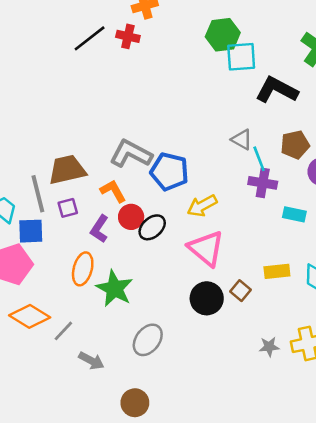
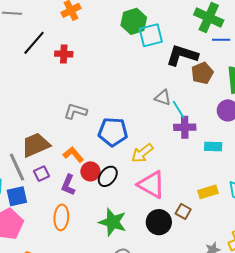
red cross: (128, 36) -> (64, 54), moved
brown pentagon: (295, 145) -> (202, 73), moved
gray L-shape: (131, 154) -> (76, 111), moved, size x0.7
green star: (115, 289) -> (113, 222), moved

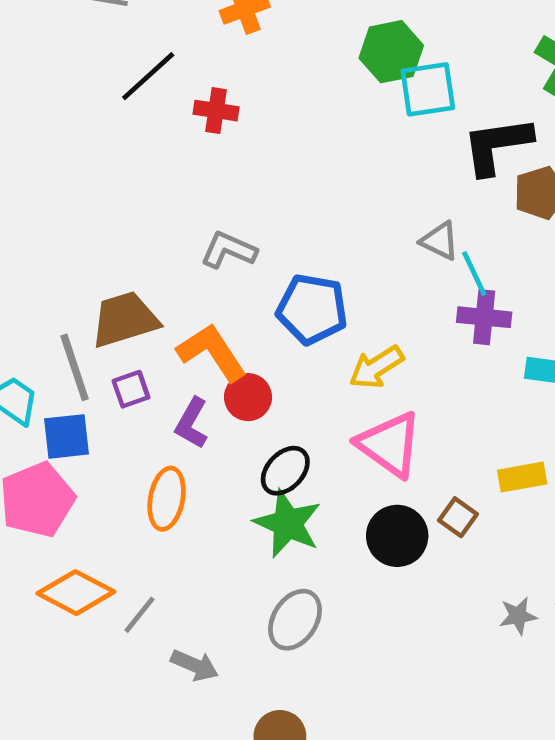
black L-shape: (182, 55) -> (497, 145), turned -32
orange L-shape: (73, 155) -> (212, 352), size x1.4
black ellipse: (108, 176) -> (285, 471), moved

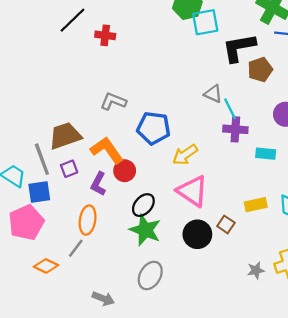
orange diamond: (76, 593) -> (46, 266), size x0.7
gray line: (140, 615) -> (76, 248), moved

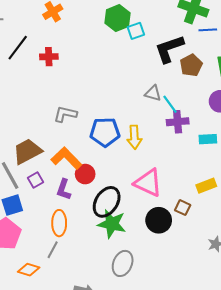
cyan square: (205, 22) -> (136, 31), size x0.7
yellow arrow: (185, 155) -> (134, 137), moved, turned -50
black ellipse: (143, 205) -> (107, 202), size x1.4

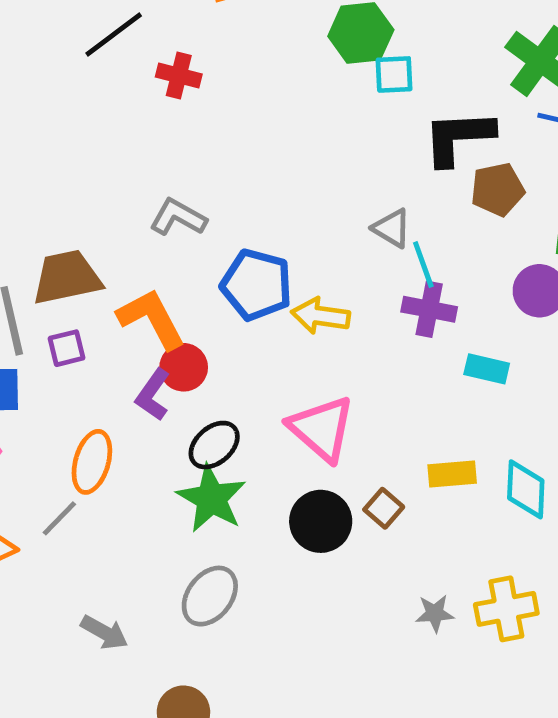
yellow arrow: (134, 137) -> (321, 316), turned 85
purple L-shape: (64, 189) -> (153, 395), moved
black ellipse: (107, 202) -> (214, 445), size x0.7

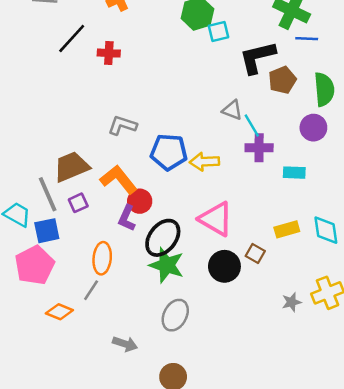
black ellipse: (214, 445) -> (163, 238), size x1.4

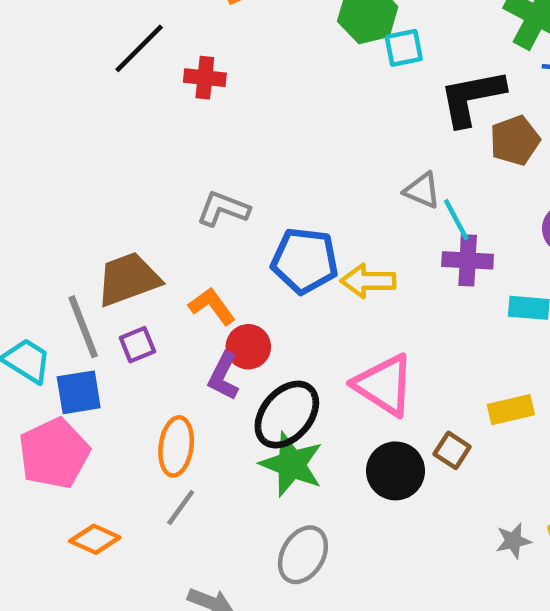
orange L-shape: (119, 180) -> (212, 306), size x0.7
gray line: (91, 290) -> (181, 507), moved

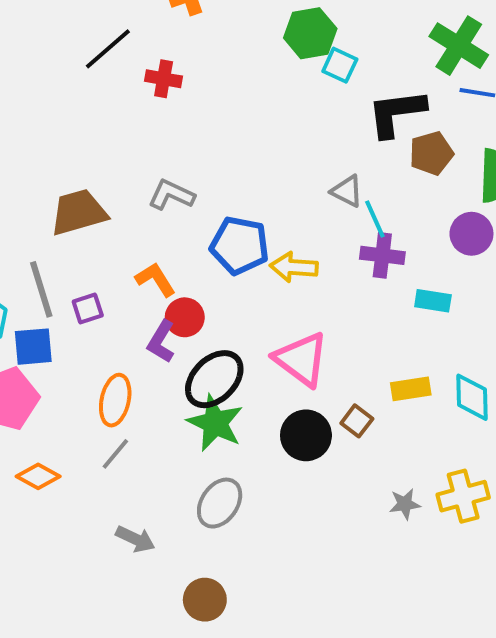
cyan square: (404, 48) -> (340, 65), turned 32
brown trapezoid: (128, 279) -> (79, 212), moved

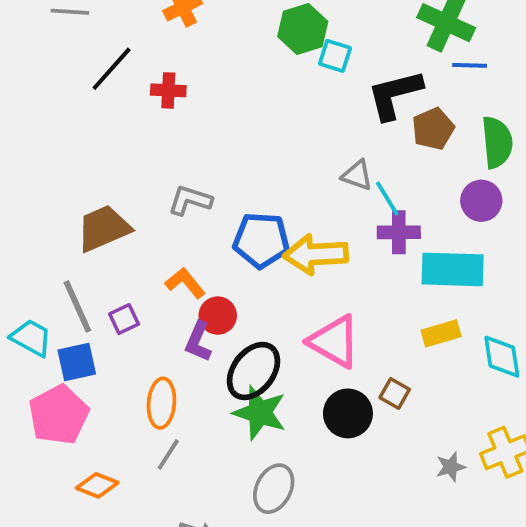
yellow arrow: (294, 267) -> (316, 254), size x1.4
cyan rectangle: (433, 301) -> (453, 269), size x1.8
yellow rectangle: (411, 389) -> (441, 333), moved

